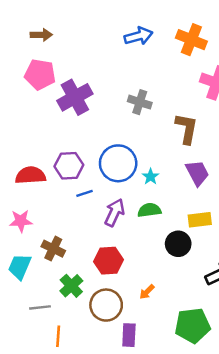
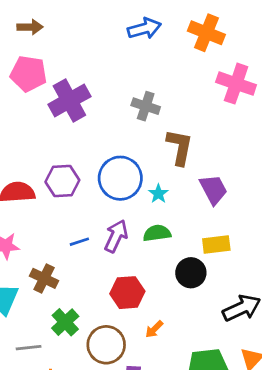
brown L-shape: (187, 128) -> (180, 147), moved
blue line: (84, 193) -> (79, 242), moved
red hexagon: (109, 261) -> (127, 293), moved

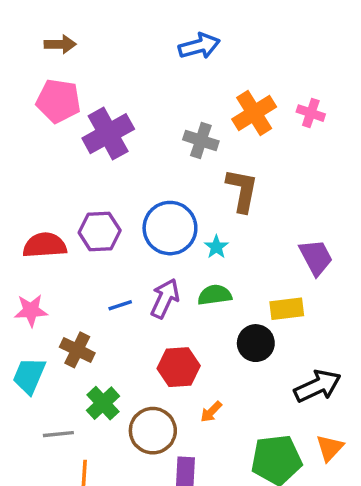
orange cross: (206, 33) -> (254, 113), moved, turned 36
pink cross: (236, 84) -> (311, 113), size x0.6
purple trapezoid: (213, 189) -> (316, 257), moved

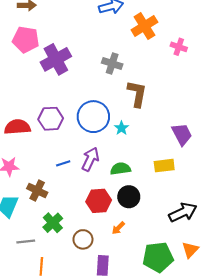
orange cross: (254, 113) -> (144, 26), moved
green semicircle: (215, 295) -> (120, 169), moved
black circle: (256, 343) -> (129, 197), moved
brown circle: (153, 431) -> (83, 239), size x0.7

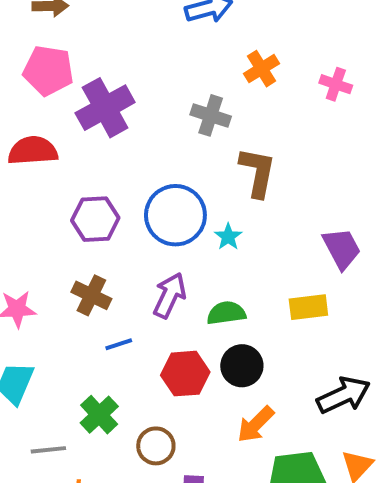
orange cross: (144, 26) -> (261, 69), moved, size x0.7
red semicircle: (17, 127) -> (33, 151), moved
blue line: (63, 163) -> (119, 344), moved
brown cross: (37, 190) -> (91, 295), moved
orange arrow: (118, 228) -> (256, 424), moved, size x1.5

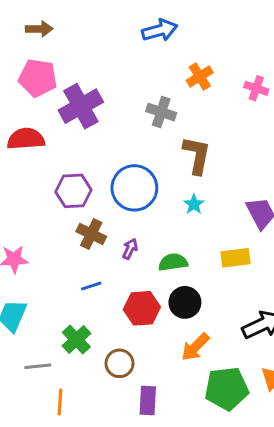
cyan star: (228, 237) -> (194, 204), moved
brown cross: (91, 295) -> (91, 234), moved
purple arrow: (170, 295) -> (130, 249), size x0.6

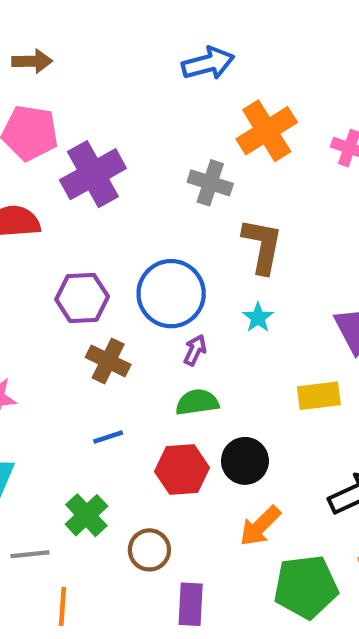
orange cross: (200, 76) -> (267, 131), size x1.5
purple arrow: (130, 249) -> (195, 350), moved
green semicircle: (173, 262) -> (197, 402), moved

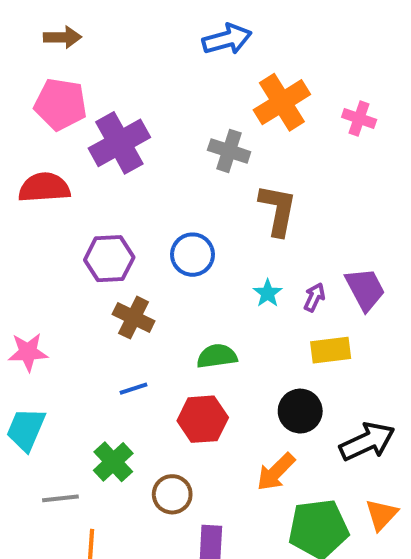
blue circle: (171, 294) -> (192, 255), size x0.7
cyan star: (258, 318) -> (268, 293), moved
purple arrow: (195, 350) -> (314, 297), moved
black circle: (245, 461) -> (300, 411), moved

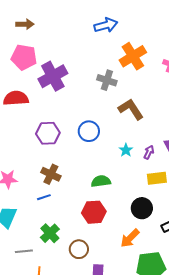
brown L-shape: (278, 210) -> (131, 109), turned -44
brown cross: (134, 318) -> (51, 174), moved
blue line: (134, 389) -> (44, 197), moved

